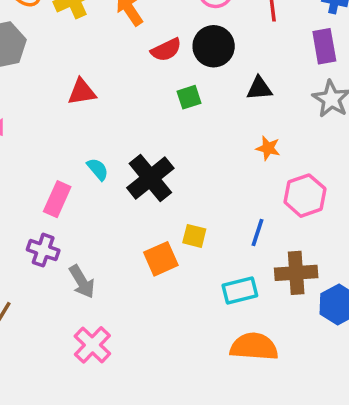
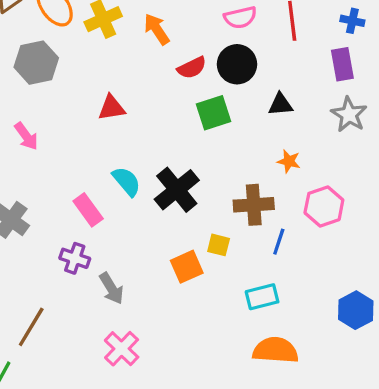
green square: (189, 97) -> (214, 113), size x1.5
cyan semicircle: (98, 169) -> (127, 181), size x1.4
pink rectangle: (57, 199) -> (88, 210), turned -60
brown cross: (296, 273) -> (254, 205), moved

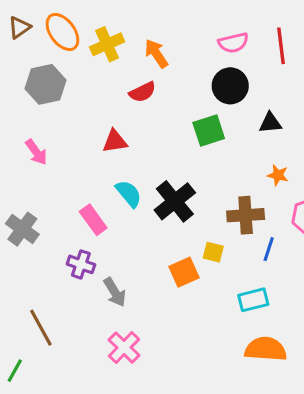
red semicircle: (192, 68) -> (142, 92), moved
red triangle: (112, 108) -> (115, 141), moved
brown line: (31, 327) -> (41, 328), turned -60

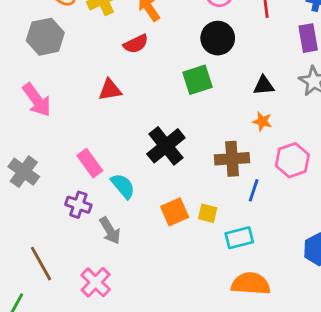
black triangle: (270, 123) -> (264, 85), moved
pink arrow: (36, 152) -> (37, 100), size x1.4
cyan semicircle: (129, 194) -> (123, 186), moved
yellow square: (213, 252) -> (208, 213), moved
pink cross: (124, 348) -> (96, 282), moved

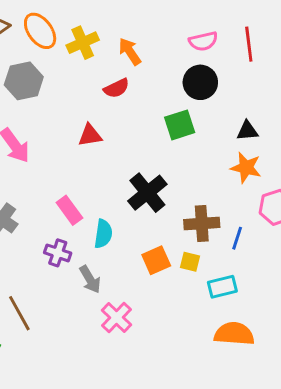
orange star: (262, 121) -> (246, 168), size x1.5
brown cross: (232, 159) -> (202, 223), moved
cyan semicircle: (123, 186) -> (103, 234), turned 48
pink cross: (96, 282) -> (116, 318), moved

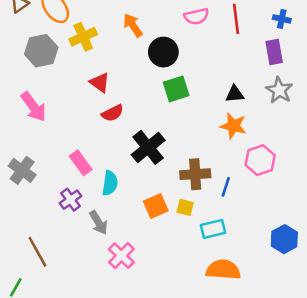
yellow cross: (83, 43) -> (83, 37), moved
black circle: (200, 82) -> (163, 52), moved
red semicircle: (116, 88) -> (112, 113), moved
red triangle: (90, 135) -> (100, 83), moved, turned 45
purple cross: (58, 253) -> (70, 200), turned 35

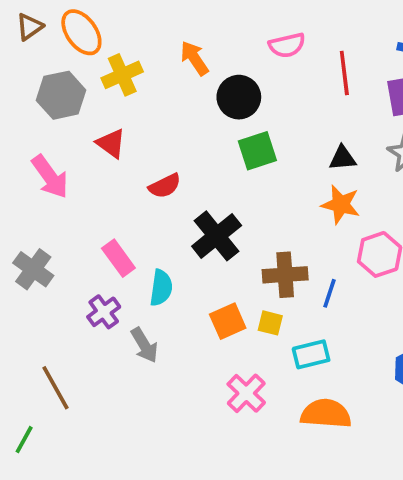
red line: (236, 19) -> (344, 73), moved
red triangle: (100, 83) -> (111, 143), moved
pink cross: (121, 256) -> (246, 393), moved

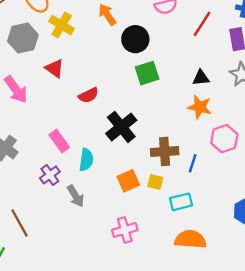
red line: (344, 73) -> (202, 24), turned 40
yellow cross: (122, 75) -> (62, 25), turned -35
pink cross: (246, 393) -> (125, 230), moved, turned 30

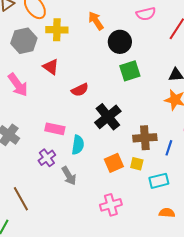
yellow cross: (62, 25) -> (57, 30), turned -30
pink rectangle: (59, 141) -> (55, 129), turned -42
orange semicircle: (190, 239) -> (167, 213), size x0.6

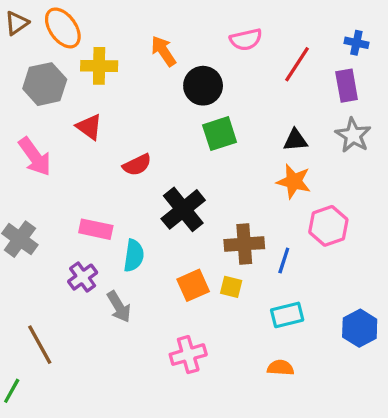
cyan rectangle: (159, 181) -> (287, 315), moved

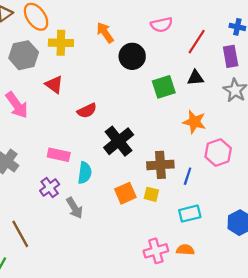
green square: (220, 134) -> (164, 87), moved
black triangle: (295, 140) -> (195, 78), moved
pink cross: (188, 355) -> (156, 251), moved

